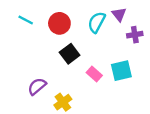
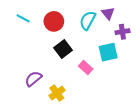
cyan square: (121, 71) -> (108, 52), moved

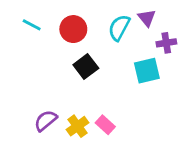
pink rectangle: (86, 67) -> (105, 125), moved
purple semicircle: (33, 79) -> (46, 121), moved

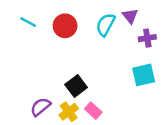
black square: (86, 66) -> (76, 86), moved
cyan square: (147, 71) -> (144, 75), moved

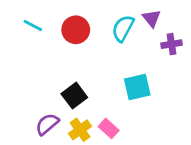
cyan square: (144, 75) -> (137, 87), moved
black square: (76, 86) -> (74, 96), moved

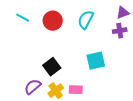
purple triangle: (151, 18) -> (123, 13), moved, turned 48
pink rectangle: (109, 128) -> (76, 90), turned -40

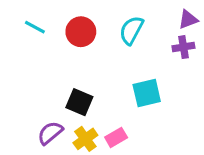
black square: (52, 67) -> (79, 102), turned -30
pink rectangle: (76, 90) -> (116, 137), turned -32

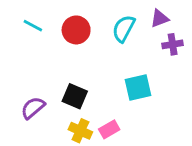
purple triangle: (188, 19) -> (160, 18), moved
purple semicircle: (50, 133) -> (33, 108), moved
yellow cross: (85, 139) -> (80, 131), turned -30

